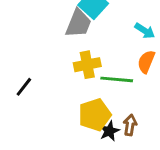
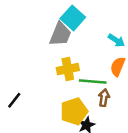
black line: (24, 87) -> (14, 100), moved
brown arrow: (130, 125) -> (104, 98), moved

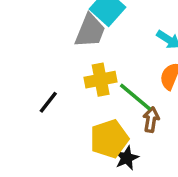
green line: (93, 81) -> (135, 97), turned 35
black line: (14, 100) -> (48, 102), moved

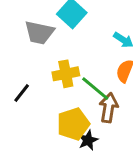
gray trapezoid: (90, 31) -> (39, 33), moved, turned 80
brown arrow: (151, 120) -> (109, 108), size x1.4

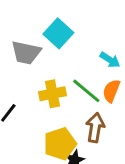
green line: (95, 89) -> (86, 91), moved

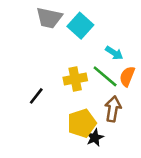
gray trapezoid: (26, 53) -> (49, 18), moved
cyan arrow: (110, 60) -> (114, 53), moved

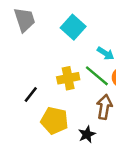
gray trapezoid: (49, 18) -> (25, 20), moved, turned -120
yellow pentagon: (82, 123) -> (54, 121), moved, turned 30

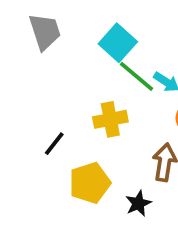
green line: (97, 76) -> (136, 76), moved
yellow pentagon: (54, 121) -> (90, 183), turned -30

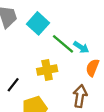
cyan square: (118, 43) -> (38, 23), moved

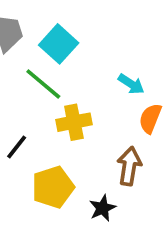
green line: (63, 44) -> (43, 84), moved

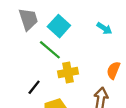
cyan arrow: (131, 84) -> (104, 28), moved

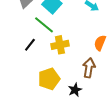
black line: (34, 87) -> (30, 45), moved

